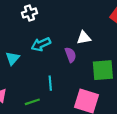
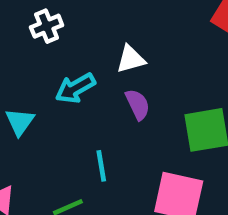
white triangle: (84, 38) -> (131, 59), moved

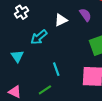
purple semicircle: (138, 104) -> (85, 15), moved

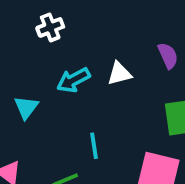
white triangle: (61, 20) -> (119, 73), moved

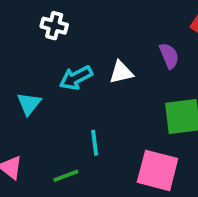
white cross: (50, 27) -> (54, 26), turned 35

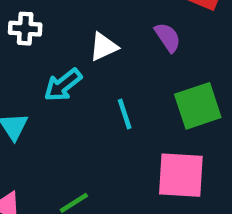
white triangle: (121, 72) -> (104, 47), moved
cyan line: (95, 143) -> (125, 114), moved

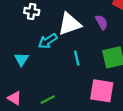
white triangle: (104, 47) -> (70, 24), size x1.6

